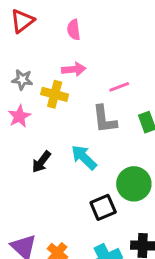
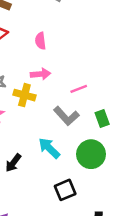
gray L-shape: (104, 119) -> (66, 116), turned -35
black arrow: (41, 162) -> (13, 163), moved
green circle: (134, 184) -> (91, 154), moved

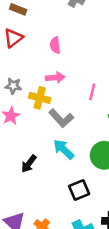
pink line: (79, 89) -> (92, 92), turned -56
gray L-shape: (66, 116) -> (61, 118), moved

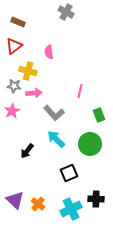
pink arrow: (55, 78) -> (34, 93), moved
yellow cross: (40, 98) -> (28, 71), moved

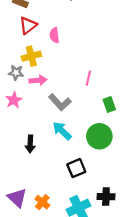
red triangle: (14, 46) -> (28, 25), moved
yellow cross: (28, 71) -> (31, 56), turned -30
black arrow: (27, 151) -> (30, 144), turned -35

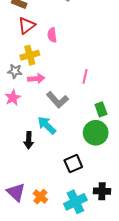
green rectangle: (109, 104) -> (101, 109), moved
cyan arrow: (62, 131) -> (47, 125), moved

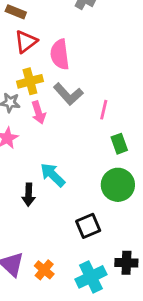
pink semicircle: (52, 35) -> (60, 54), size x1.5
pink arrow: (36, 79) -> (38, 112), turned 77
gray L-shape: (57, 100) -> (68, 94), moved
green rectangle: (101, 109) -> (119, 144), moved

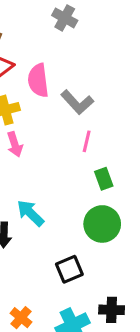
gray L-shape: (68, 94) -> (77, 102), moved

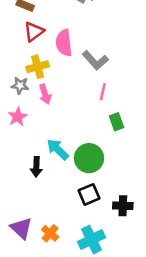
green circle: (102, 224) -> (89, 158), moved
black cross: (112, 310) -> (123, 206), moved

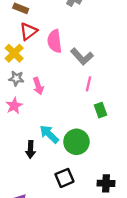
yellow cross: (38, 67) -> (14, 53), moved, turned -30
black square: (89, 194) -> (64, 178), moved

